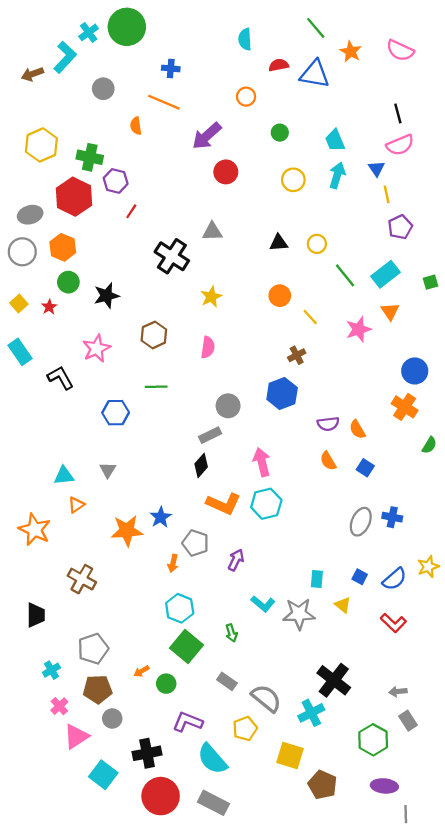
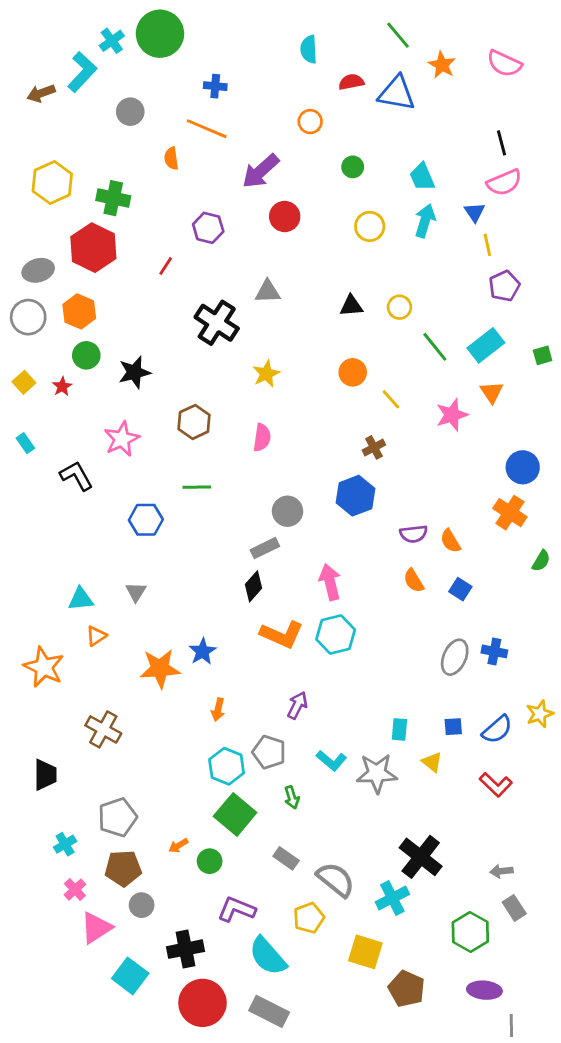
purple hexagon: (116, 181) -> (208, 228), moved
cyan rectangle: (20, 352) -> (25, 443), size x0.6
gray pentagon: (195, 543) -> (269, 752), moved
blue square: (360, 577) -> (453, 727), turned -32

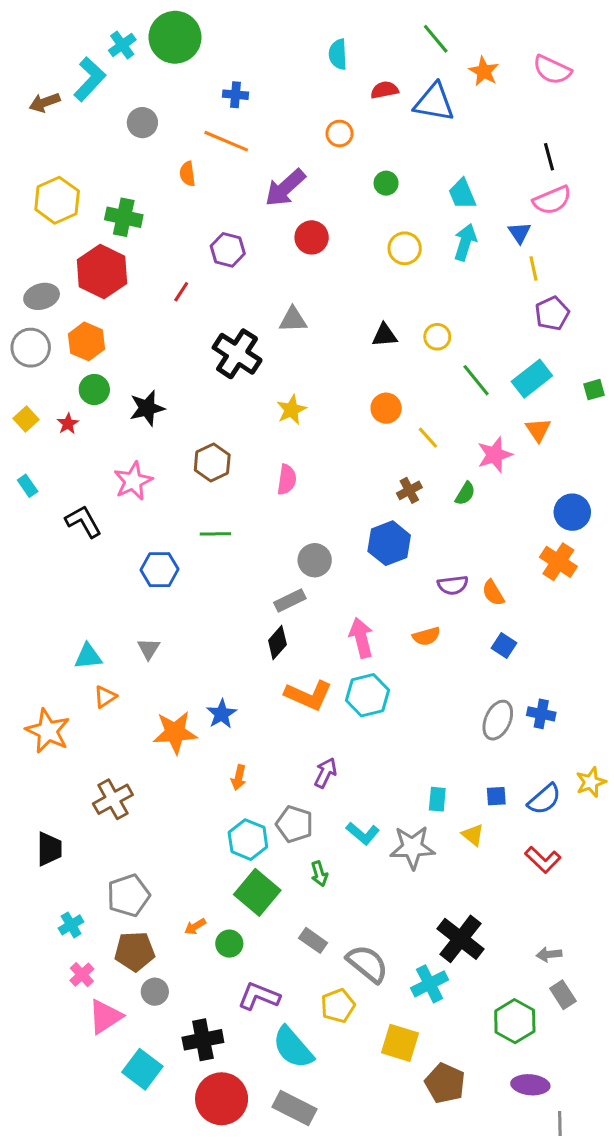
green semicircle: (541, 561) -> (465, 494), moved
orange semicircle: (414, 581) -> (426, 636), moved, turned -75
brown cross: (103, 729) -> (113, 799), turned 32

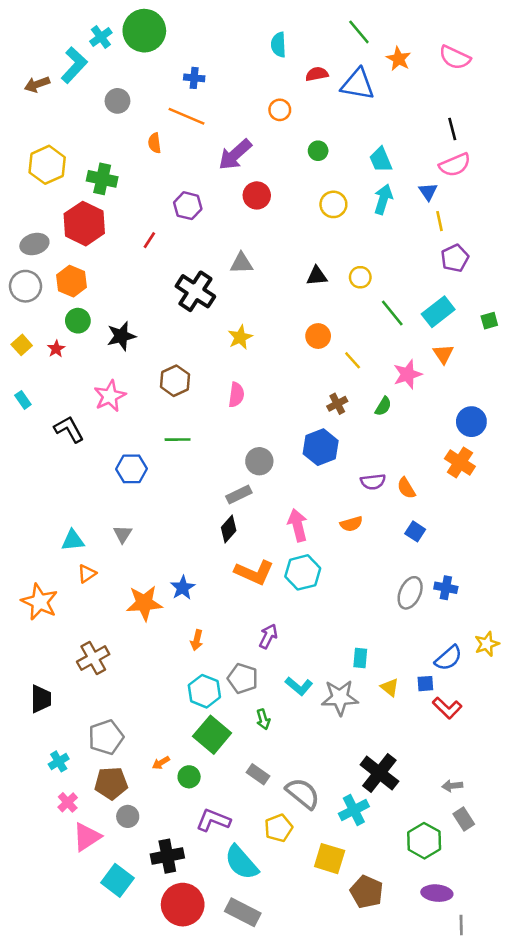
blue square: (496, 796) -> (425, 684), moved

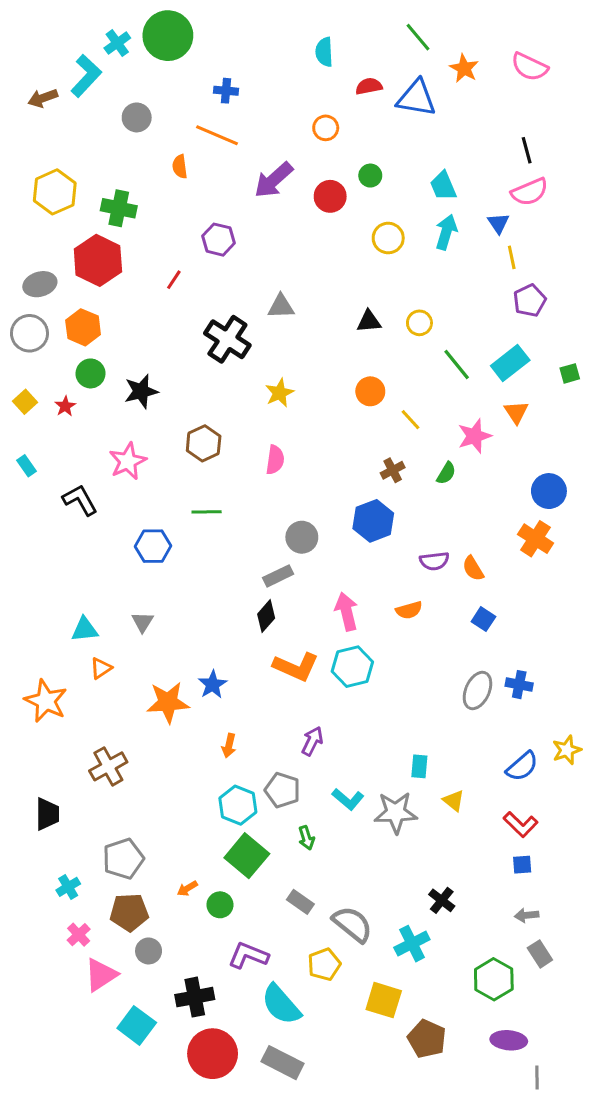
red circle: (257, 195) -> (330, 196), moved
blue square: (425, 684) -> (522, 865), moved
black cross: (379, 773) -> (442, 900), size x0.6

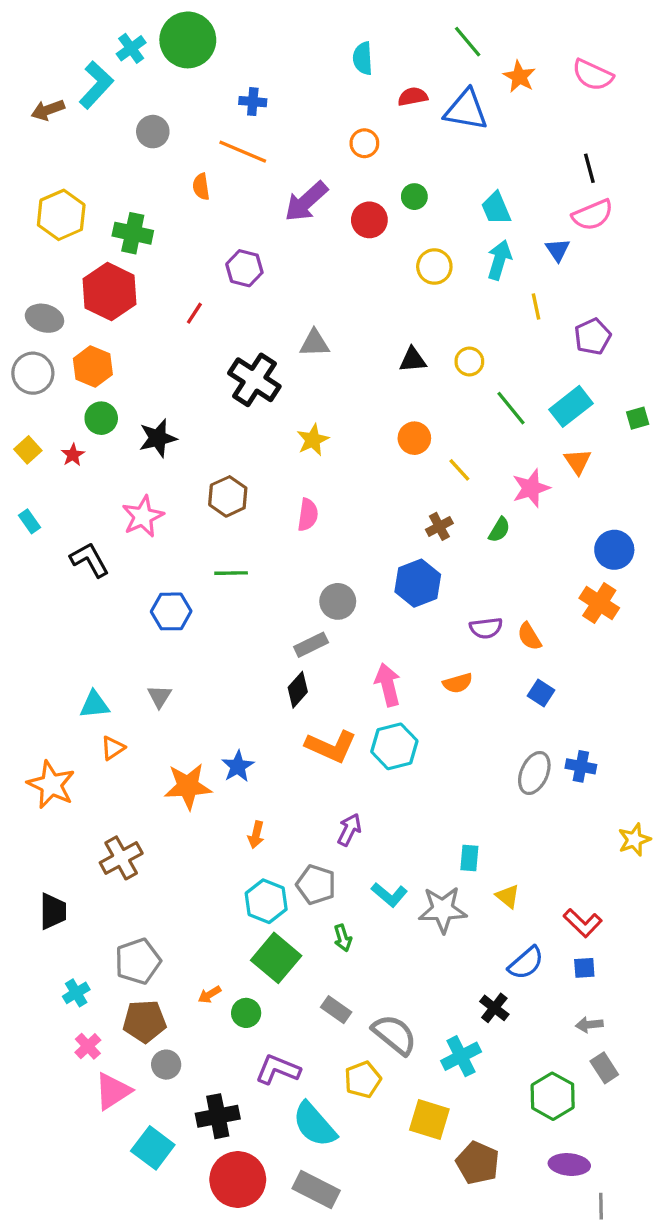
yellow line: (512, 257) -> (536, 307), moved
gray ellipse: (40, 284) -> (45, 318), turned 32
blue semicircle: (522, 766) -> (526, 963), moved

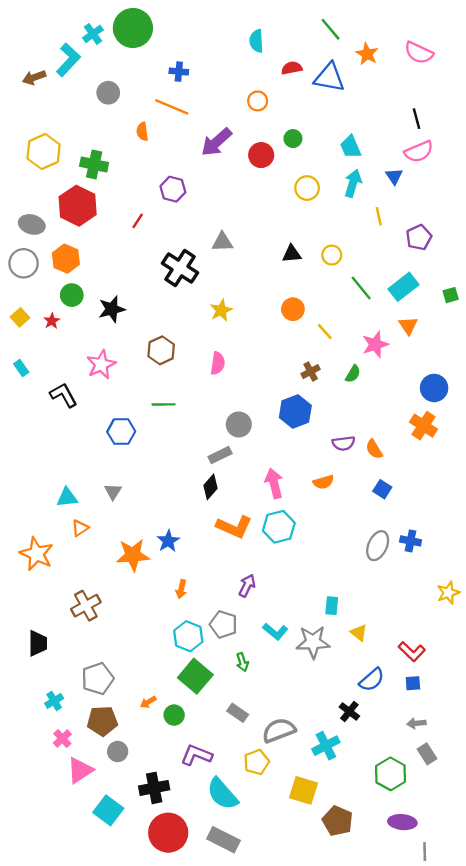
gray semicircle: (394, 1035) -> (279, 730), turned -60

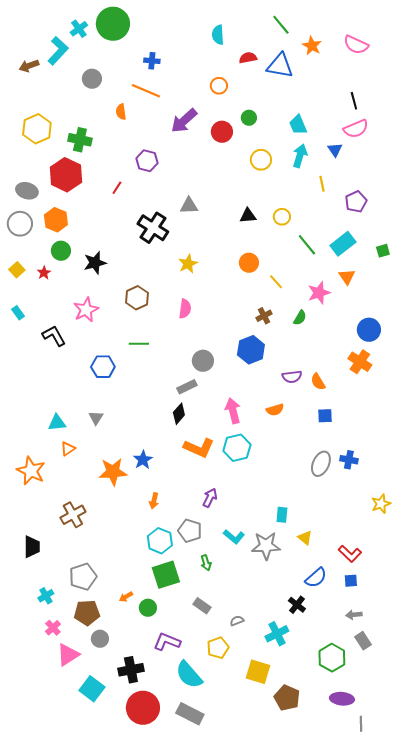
blue square: (382, 489) -> (325, 416), turned -35
green square: (195, 676) -> (166, 575), turned 32
gray semicircle: (279, 730) -> (237, 621), size x0.5

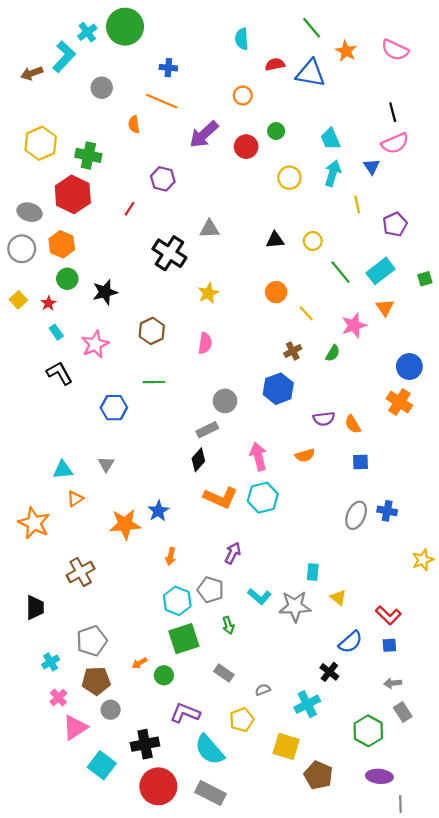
cyan rectangle: (18, 313) -> (56, 332), moved

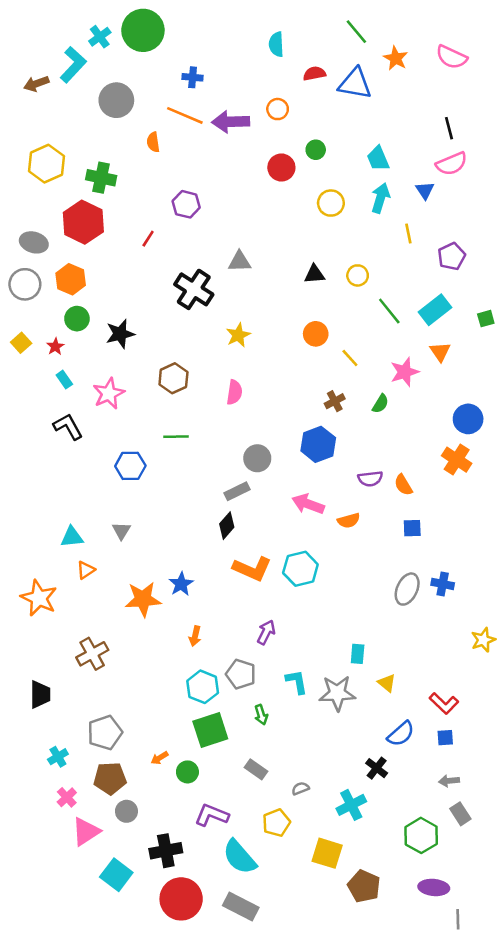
gray circle: (102, 88) -> (116, 100), size x1.4
purple arrow: (204, 134) -> (231, 122), moved, turned 40
pink arrow: (258, 456) -> (308, 504), moved, turned -56
cyan L-shape: (259, 596) -> (297, 682), turned -140

